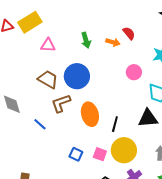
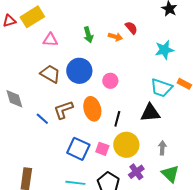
pink circle: (134, 72) -> (110, 81), moved
brown L-shape: (61, 103) -> (63, 110), moved
blue square: (76, 154) -> (78, 149), size x1.6

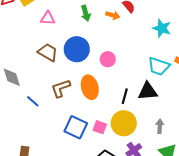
cyan star: (164, 50) -> (162, 28), turned 30
blue line: (42, 119) -> (33, 101), moved
black line: (117, 119) -> (125, 96), moved

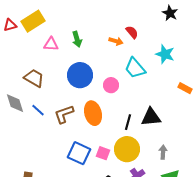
green arrow: (86, 13) -> (77, 39), moved
brown trapezoid: (48, 52) -> (34, 78), moved
cyan trapezoid: (159, 66) -> (135, 68), moved, turned 30
blue line: (33, 101) -> (38, 110), moved

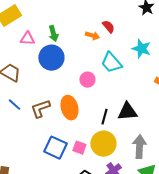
blue circle: (80, 75) -> (51, 58), moved
gray arrow: (163, 152) -> (139, 147), size x1.6

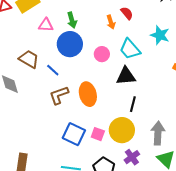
orange arrow: (92, 36) -> (111, 22), turned 56
pink circle: (87, 80) -> (102, 54), moved
blue line: (14, 105) -> (53, 70), moved
black triangle: (127, 112) -> (126, 76), moved
black line: (104, 117) -> (133, 104), moved

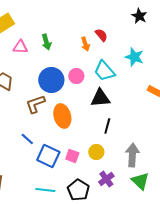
blue circle: (70, 44) -> (51, 80), moved
blue line: (53, 70) -> (27, 139), moved
brown L-shape: (59, 95) -> (35, 104), moved
yellow circle: (122, 130) -> (96, 152), size x0.6

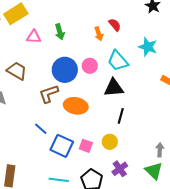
orange ellipse: (62, 116) -> (76, 106), turned -65
gray arrow: (132, 155) -> (160, 150), moved, size x0.6

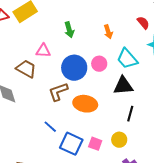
red semicircle: (115, 25) -> (143, 23), moved
pink triangle: (34, 37) -> (43, 51), moved

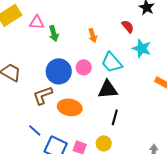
pink triangle: (43, 51) -> (37, 22), moved

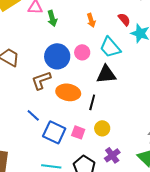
red semicircle: (128, 26) -> (124, 19), moved
black line: (115, 117) -> (92, 102), moved

